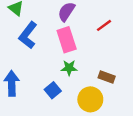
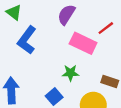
pink rectangle: (67, 40) -> (83, 43), moved, turned -45

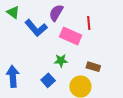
red line: (106, 28) -> (89, 23), turned -56
blue L-shape: (27, 40) -> (36, 28), moved, turned -75

